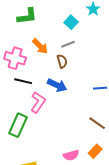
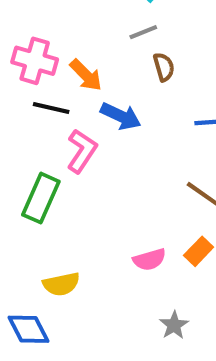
orange arrow: (40, 46) -> (86, 75), moved
brown semicircle: (62, 61) -> (164, 67), moved

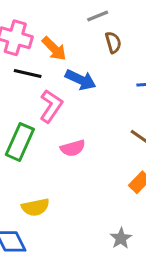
pink semicircle: (149, 260) -> (73, 148), moved

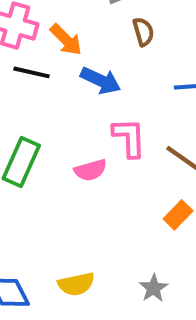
pink L-shape: (51, 106) -> (129, 138), moved, turned -36
yellow semicircle: (35, 207) -> (76, 284), moved

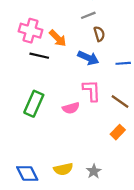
blue arrow: (101, 81) -> (88, 58), moved
gray star: (154, 288) -> (94, 171), moved

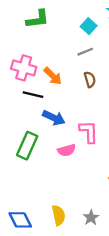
brown semicircle: (99, 34) -> (90, 79), moved
blue arrow: (88, 58) -> (54, 118), moved
yellow semicircle: (63, 169) -> (59, 215), turned -90

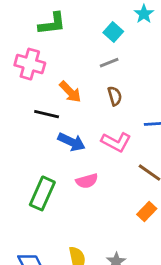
pink cross: (24, 68) -> (30, 64), moved
pink L-shape: (89, 132) -> (116, 142), moved, turned 120
green rectangle: (27, 146) -> (42, 193), moved

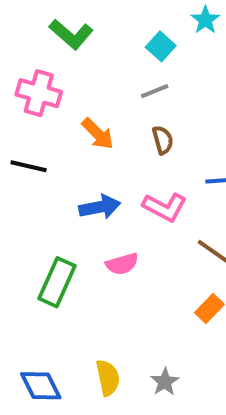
green L-shape: (52, 24) -> (71, 34), turned 48
black line: (47, 114) -> (29, 166), moved
blue arrow: (72, 142) -> (100, 207), turned -36

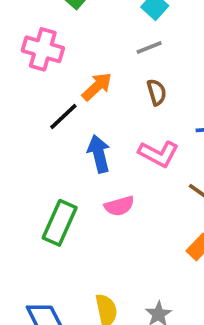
orange arrow: (98, 134) -> (97, 87), turned -88
black line: (29, 166) -> (63, 116), moved, turned -56
blue arrow: (100, 207) -> (99, 154), turned -93

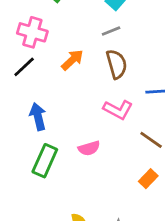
brown semicircle: (157, 92) -> (117, 64), size x1.5
black line: (63, 116) -> (24, 67), moved
blue arrow: (99, 154) -> (38, 117), moved

